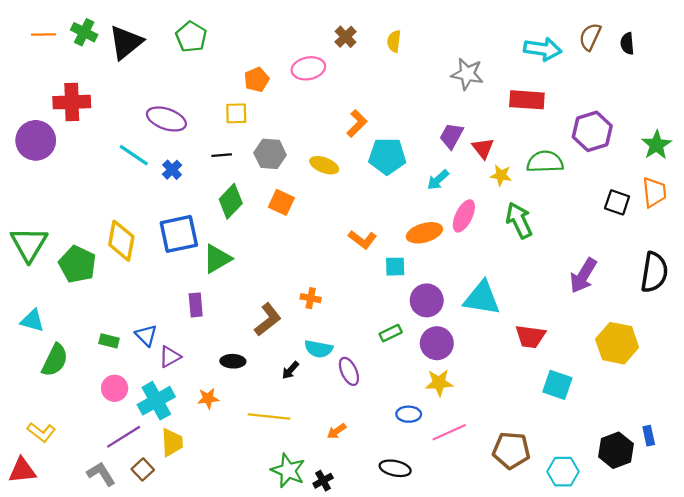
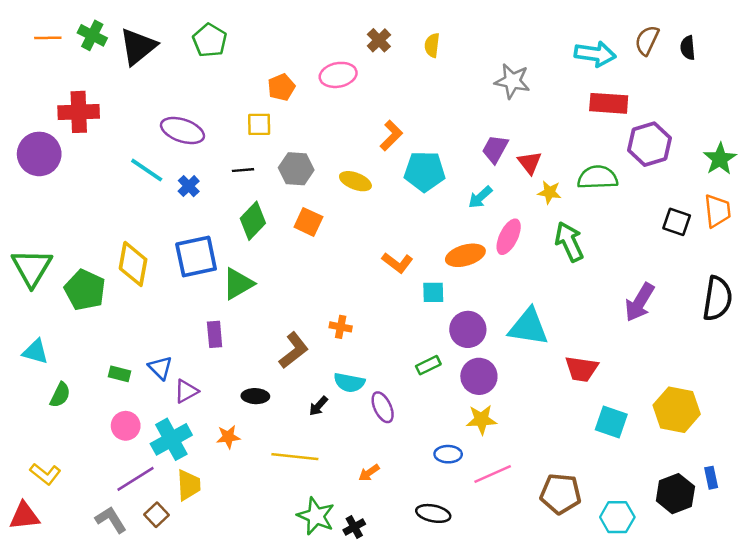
red rectangle: (527, 100) -> (609, 103), moved
yellow hexagon: (617, 343) -> (677, 410), moved
green semicircle: (55, 360) -> (60, 395), size x0.7

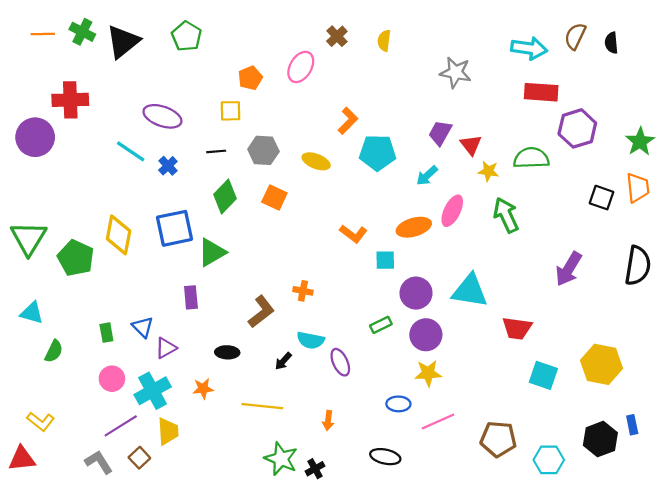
pink ellipse: (338, 75) -> (301, 67), turned -48
green rectangle: (119, 374) -> (106, 333), turned 66
orange arrow: (369, 473) -> (328, 420), turned -48

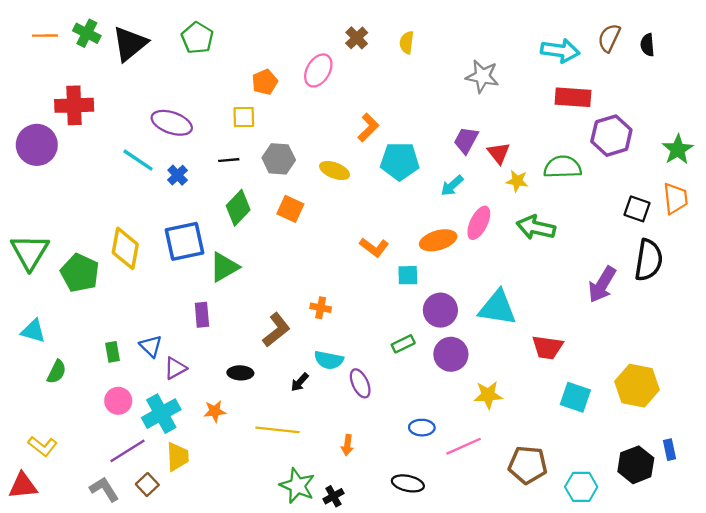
green arrow: (506, 215) -> (536, 227), turned -52
black semicircle: (638, 266) -> (649, 260), moved
yellow star: (428, 373) -> (488, 395), moved

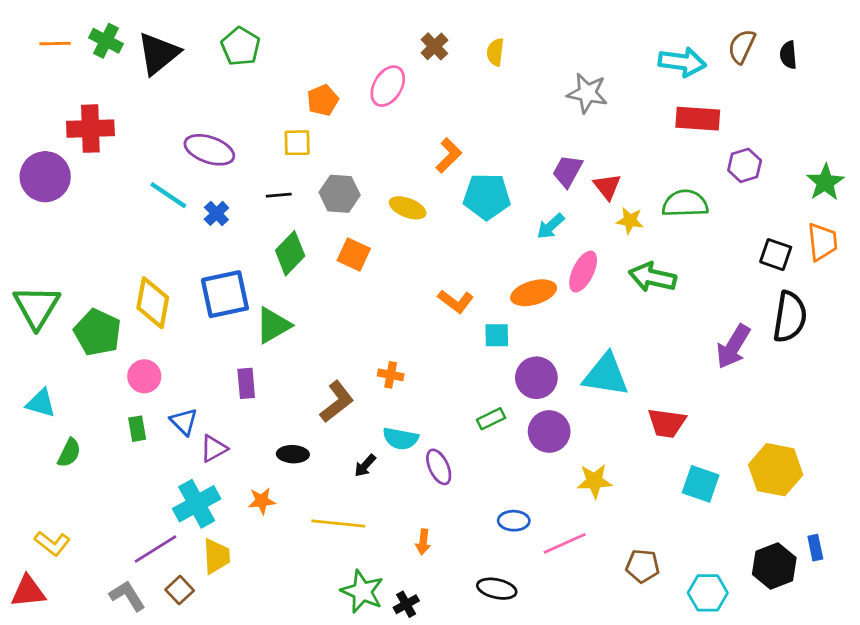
purple hexagon: (611, 136) -> (745, 165), size x0.7
pink circle: (118, 401) -> (144, 376), moved
brown pentagon: (528, 465) -> (643, 566), size x0.7

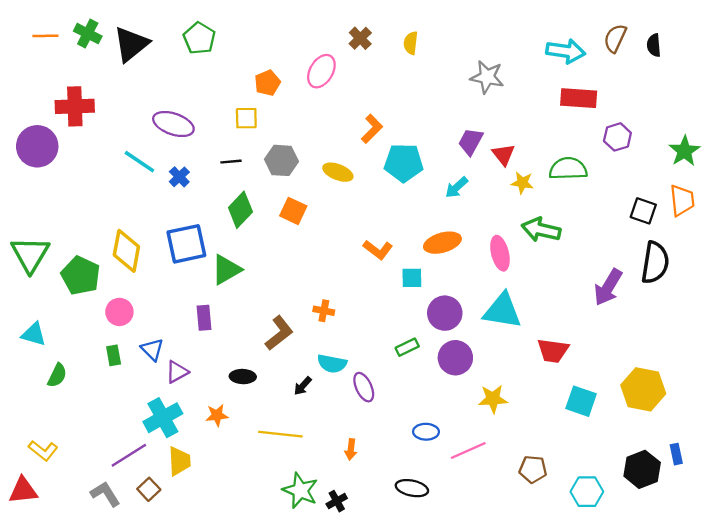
pink ellipse: (583, 272) -> (500, 253), moved, turned -40

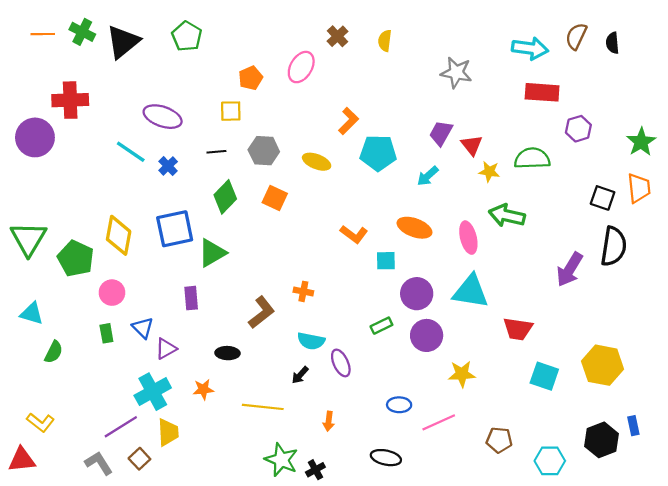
orange ellipse: (442, 243) -> (414, 228), turned 36
black arrow: (303, 386) -> (300, 375), moved

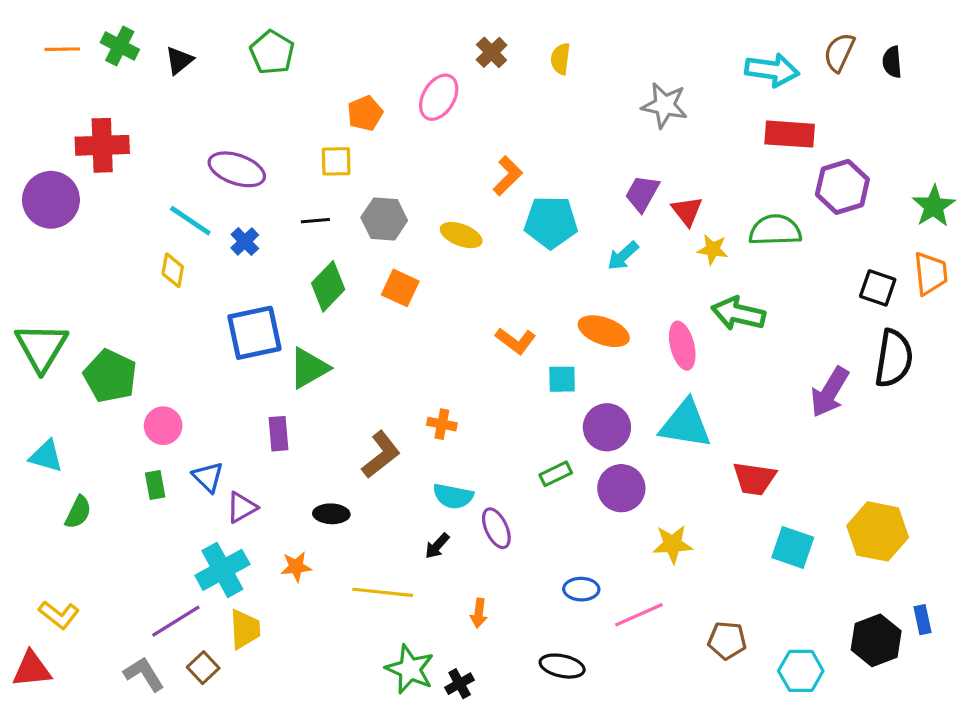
black triangle: (123, 42) -> (179, 60), size x0.6
purple hexagon: (578, 129) -> (842, 187), size x1.4
yellow diamond: (119, 235) -> (173, 270), moved, size x0.6

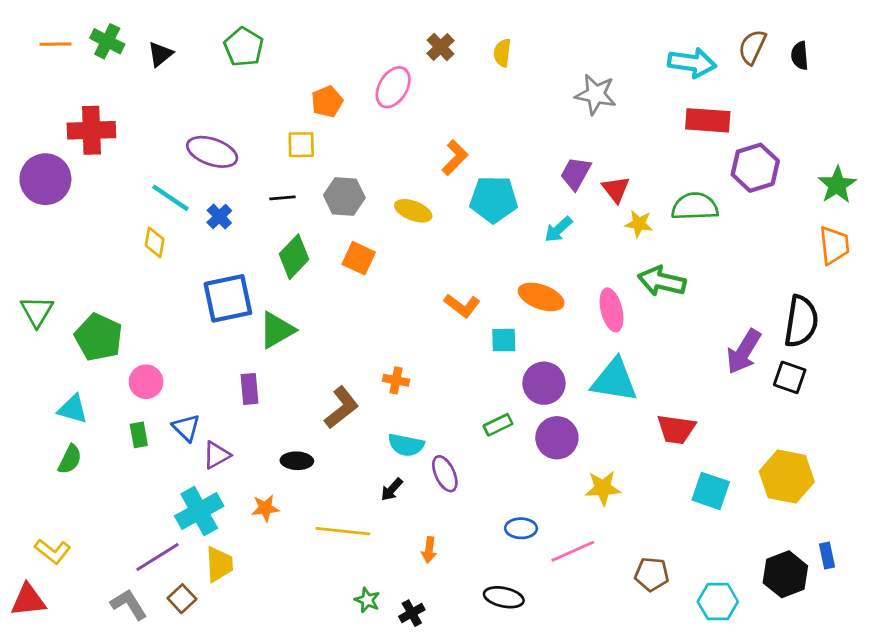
black square: (878, 288) -> (790, 377), moved
green triangle: (41, 347) -> (37, 311), size x0.7
cyan triangle: (46, 456) -> (73, 409), moved
green star: (410, 669) -> (367, 600), size x0.6

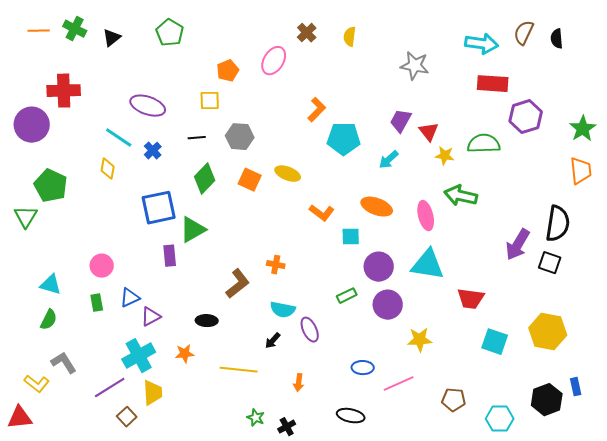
yellow ellipse: (413, 211) -> (288, 174), moved
green pentagon: (99, 337) -> (51, 186), moved
purple rectangle: (249, 389) -> (170, 256), moved
blue triangle: (186, 428) -> (130, 298), turned 50
gray L-shape: (129, 604) -> (64, 363), moved

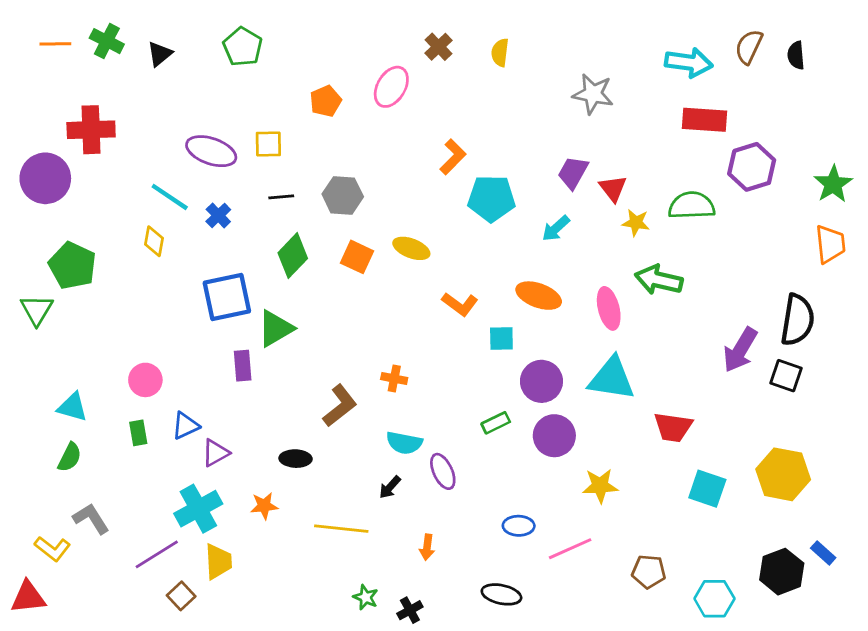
yellow square: (210, 101) -> (268, 144), moved
blue rectangle: (576, 387) -> (823, 553), turned -36

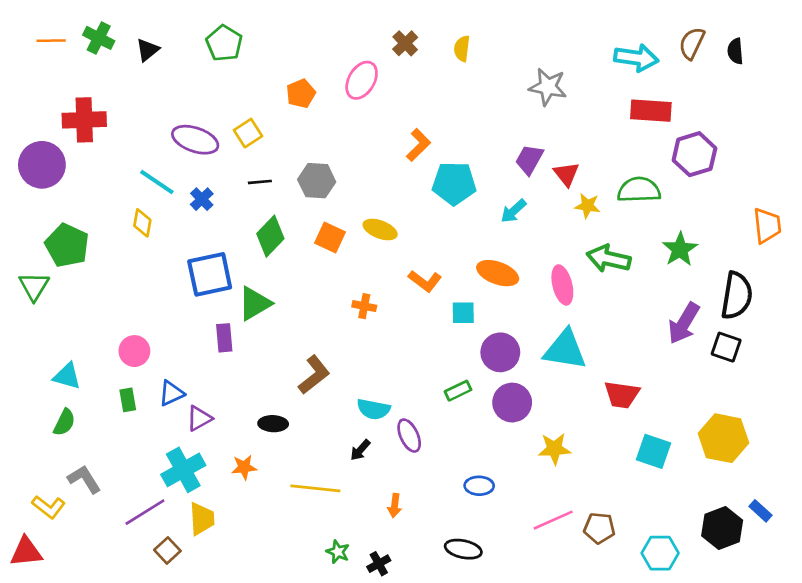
yellow square: (268, 144) -> (248, 133), turned -32
green star: (833, 184) -> (680, 249), moved
orange cross: (394, 379) -> (364, 306), moved
pink line: (570, 549) -> (553, 520), moved

